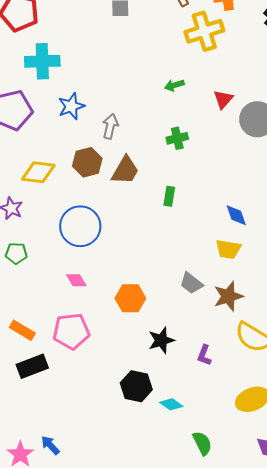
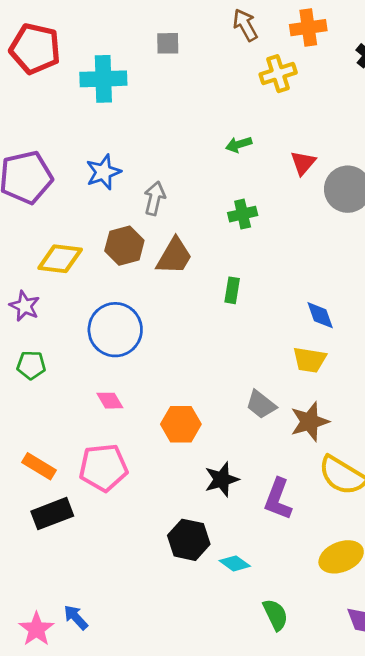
yellow cross: (204, 31) -> (278, 74), size x0.7
cyan cross: (42, 61) -> (103, 79), moved
purple L-shape: (204, 355) -> (278, 499), size x1.5

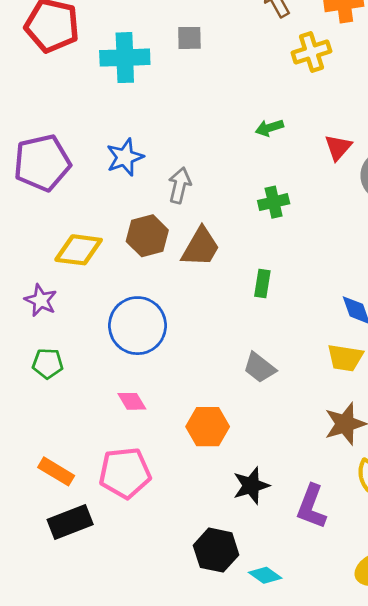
gray square: (168, 43) -> (189, 38), moved
gray trapezoid: (261, 405) -> (260, 368), moved

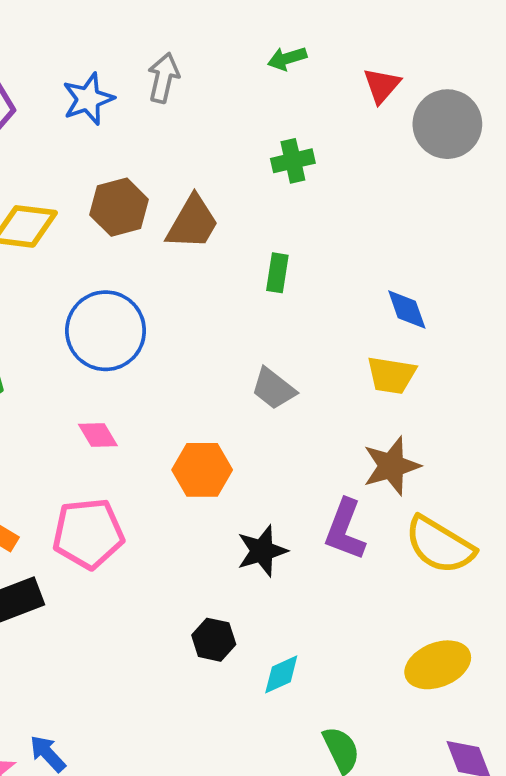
gray arrow: (180, 185) -> (163, 78), moved
purple L-shape: (311, 507) -> (345, 530), moved
black hexagon: (216, 550) -> (214, 640), size x0.7
cyan diamond: (265, 575) -> (281, 674), turned -60

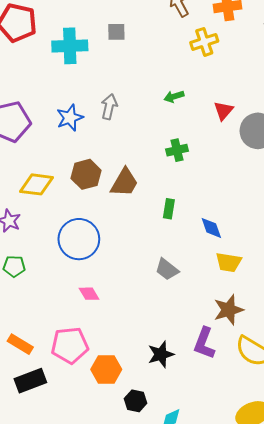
blue diamond: (407, 309) -> (211, 228), moved
pink diamond: (98, 435) -> (89, 294), moved
orange hexagon: (202, 470) -> (106, 369), moved

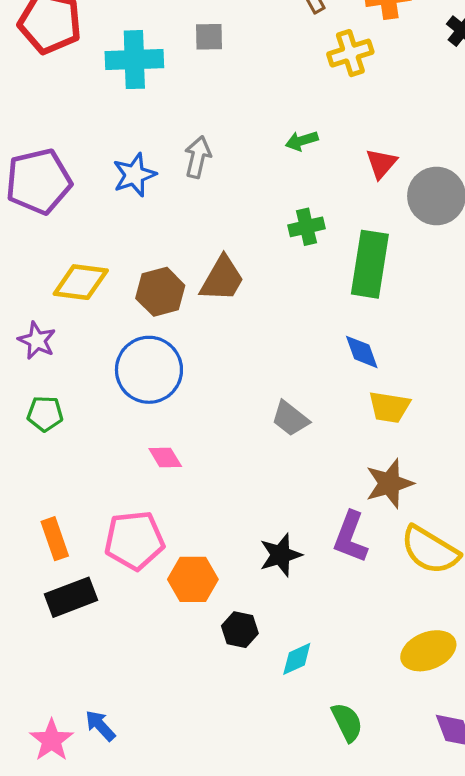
brown hexagon: (86, 174) -> (160, 292), moved
green rectangle: (169, 209) -> (370, 264), moved, size x2.0
orange rectangle: (20, 344) -> (55, 539), turned 40

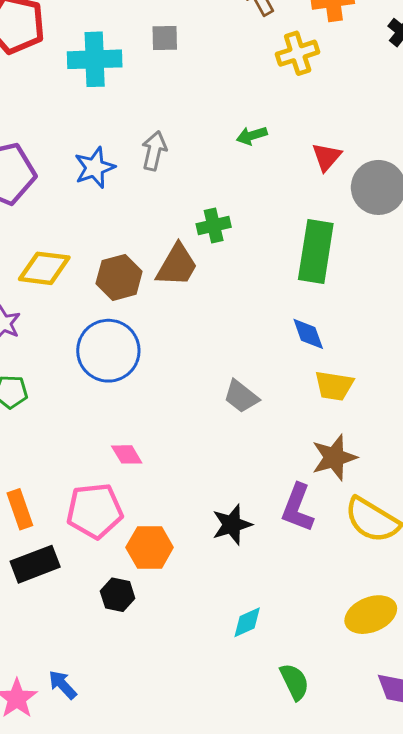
green cross: (307, 227) -> (214, 226), moved
pink diamond: (165, 458) -> (127, 454), moved
black hexagon: (240, 630) -> (118, 595), moved

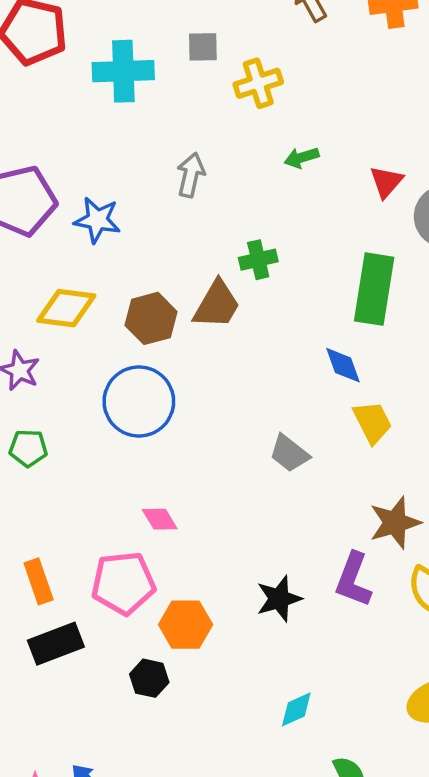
yellow cross: (298, 53) -> (258, 83), moved
blue star: (95, 168) -> (97, 220), moved, turned 30
blue diamond: (308, 334) -> (343, 365), moved
yellow trapezoid: (334, 386) -> (372, 422), moved, turned -126

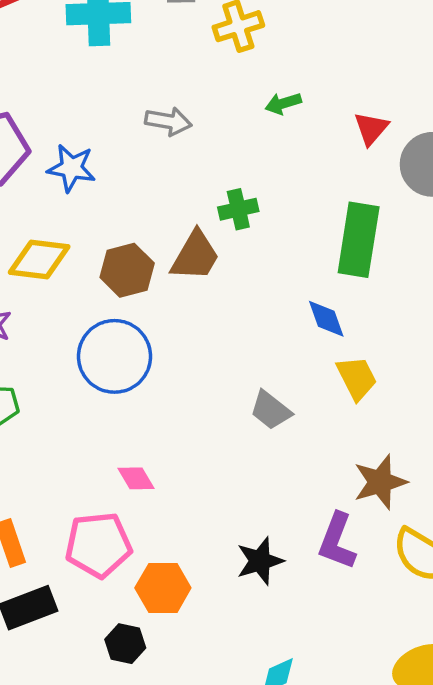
gray arrow: (191, 175) -> (168, 121), turned 87

